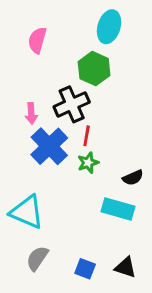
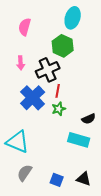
pink arrow: (31, 113) -> (21, 63), moved

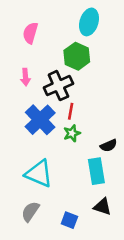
cyan rectangle: (79, 140) -> (96, 171), turned 65
cyan triangle: (18, 142) -> (39, 174), moved
black triangle: (84, 179) -> (102, 207), moved

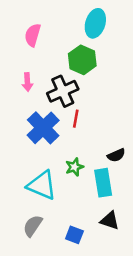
green star: (72, 133) -> (74, 167), moved

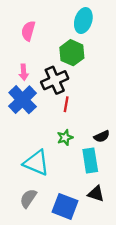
blue cross: (43, 128) -> (23, 100), moved
green star: (74, 167) -> (65, 138), moved
blue square: (74, 235) -> (65, 206), size x1.6

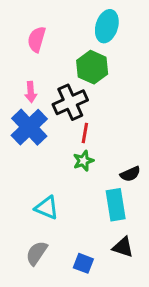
green star: (65, 138) -> (83, 161), moved
cyan triangle: (36, 163) -> (47, 208), size x0.7
blue square: (65, 206) -> (83, 263), size x0.6

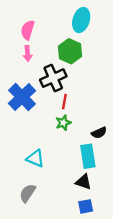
pink arrow: (31, 92) -> (28, 53), moved
black triangle: (123, 247) -> (83, 182), moved
blue square: (83, 263) -> (86, 206), moved, turned -32

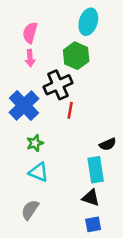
green star: (63, 123) -> (35, 143), moved

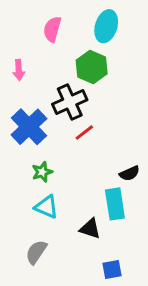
pink semicircle: (30, 33) -> (52, 29), moved
pink arrow: (30, 58) -> (19, 70), moved
red line: (70, 110) -> (84, 133), turned 42
black triangle: (91, 198) -> (90, 229), moved

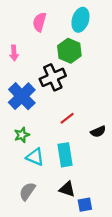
red line: (84, 133) -> (67, 118), moved
green star: (42, 172) -> (22, 135), moved
cyan rectangle: (115, 204) -> (65, 155), moved
black triangle: (90, 229) -> (67, 189), moved

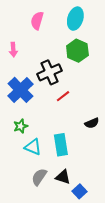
green hexagon: (69, 51) -> (77, 51), moved
red line: (67, 118) -> (63, 96), moved
gray semicircle: (27, 191) -> (39, 177), moved
blue square: (85, 205) -> (80, 191), turned -32

